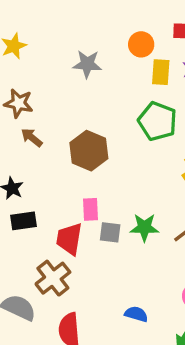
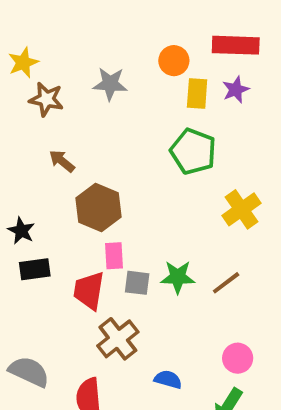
brown star: (19, 103) -> (46, 99), moved
brown arrow: (32, 138) -> (62, 161), moved
brown hexagon: (89, 151) -> (99, 207), moved
brown cross: (53, 278) -> (118, 339), moved

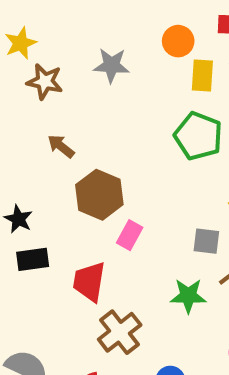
pink rectangle: (114, 256) -> (130, 235), moved, turned 32
green star: (178, 277) -> (188, 296), moved
gray square: (137, 283) -> (206, 241), moved

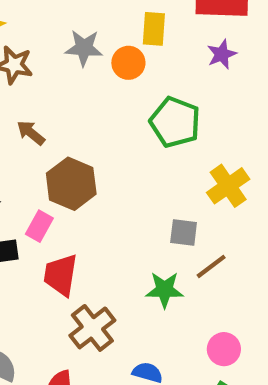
orange circle: (178, 41) -> (128, 63), moved
yellow rectangle: (202, 75) -> (154, 29), moved
pink rectangle: (130, 235) -> (39, 226), moved

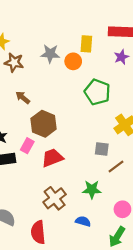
red trapezoid: (61, 275) -> (52, 158), moved, turned 60
green star: (165, 290) -> (92, 190), moved

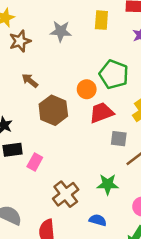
orange circle: (73, 61) -> (87, 89), moved
brown star: (14, 62) -> (20, 41), turned -30
pink rectangle: (27, 146) -> (35, 162), moved
red trapezoid: (52, 158) -> (101, 113), moved

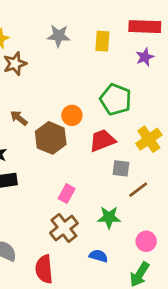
gray star: (61, 31) -> (59, 36), moved
brown arrow: (30, 81) -> (19, 118), moved
orange circle: (87, 89) -> (72, 115), moved
pink rectangle: (35, 162) -> (67, 194), moved

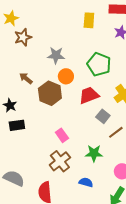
gray star: (59, 36) -> (56, 55), moved
gray square: (121, 168) -> (103, 116), turned 32
pink rectangle: (67, 194) -> (62, 135), turned -64

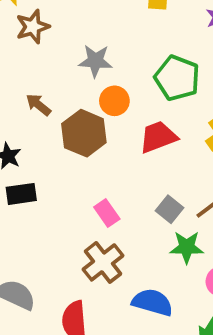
gray square: (103, 116) -> (170, 209), moved
green star: (94, 153) -> (187, 247), moved
blue semicircle: (86, 182) -> (152, 302), size x1.5

